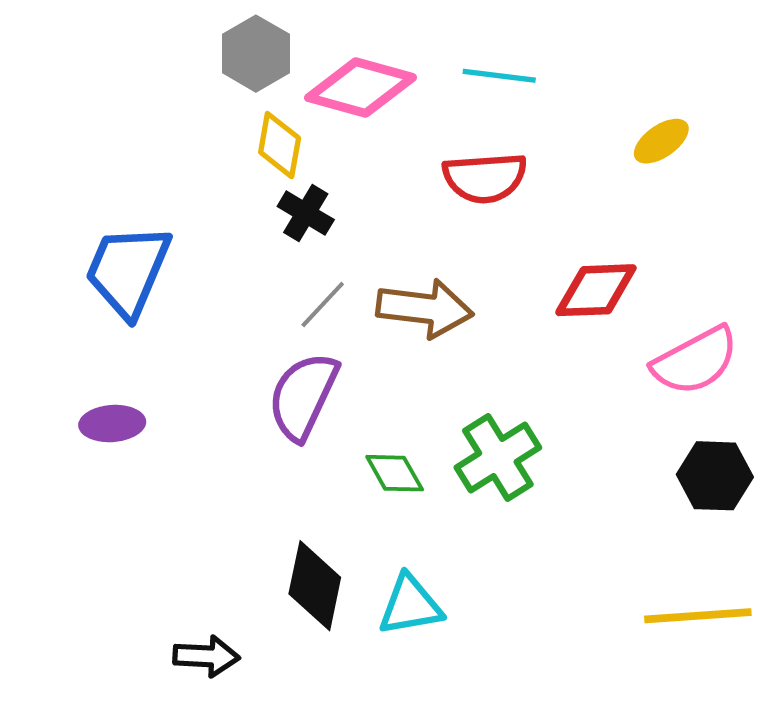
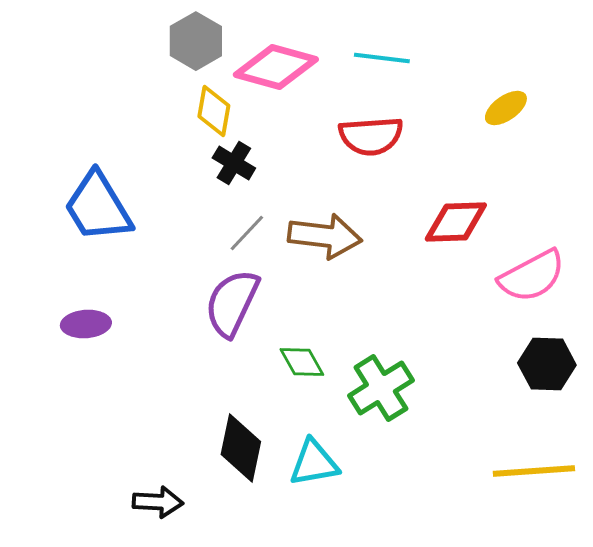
blue trapezoid: (128, 271) -> (98, 207), turned -54
green cross: (498, 458) -> (381, 388), moved

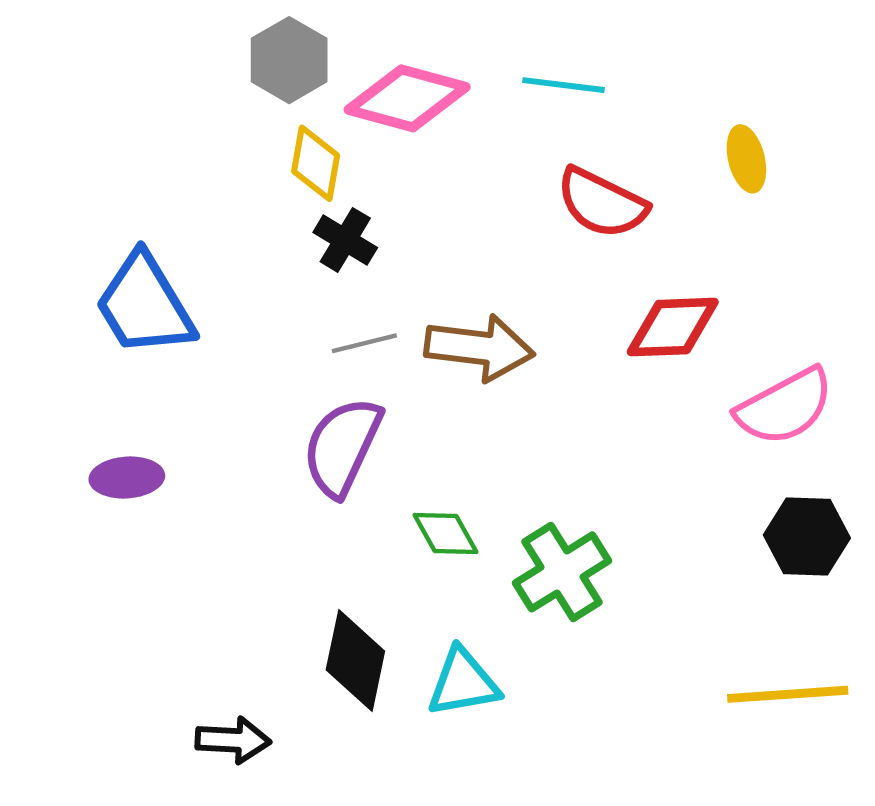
yellow ellipse: (506, 108) -> (746, 159), turned -69
red semicircle: (371, 136) -> (602, 203), moved, turned 30
gray line: (247, 233) -> (364, 343), turned 33

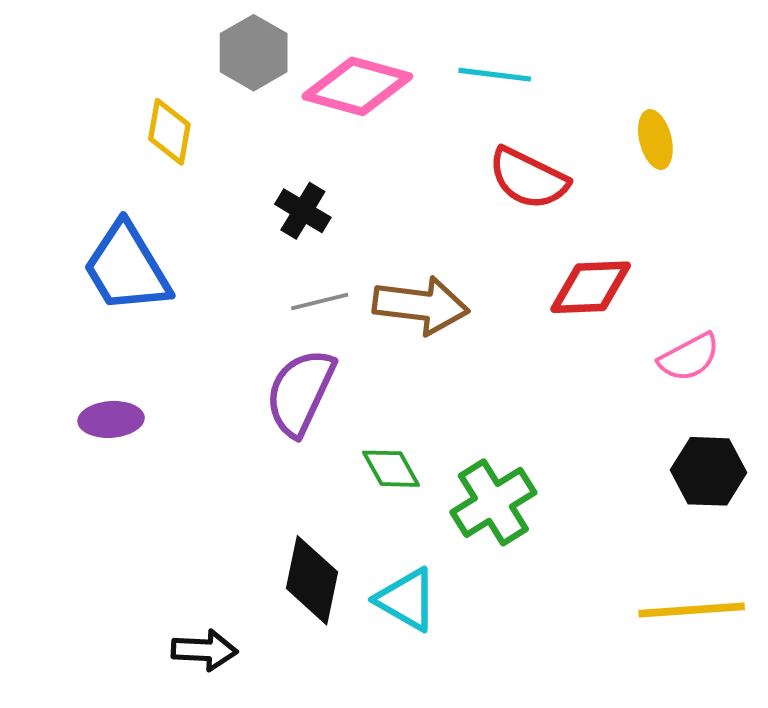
yellow diamond: (316, 163) -> (169, 132), moved
pink semicircle: (785, 407) -> (689, 357), size x0.7
cyan triangle: (463, 683) -> (407, 600), turned 40

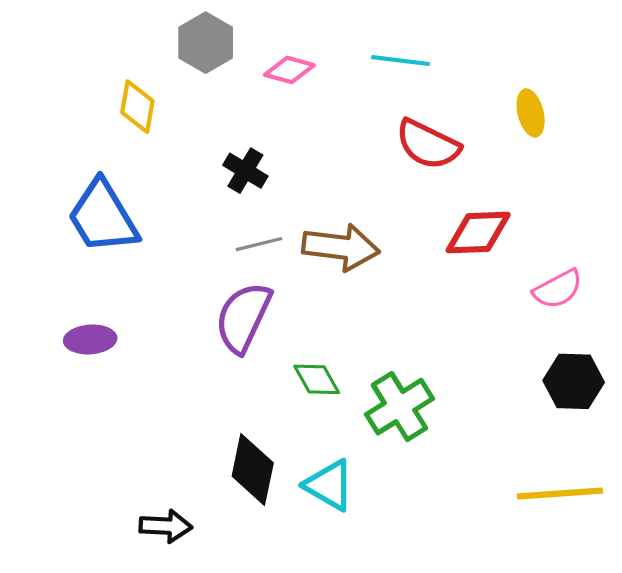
pink diamond: (357, 86) -> (289, 70), size x0.6

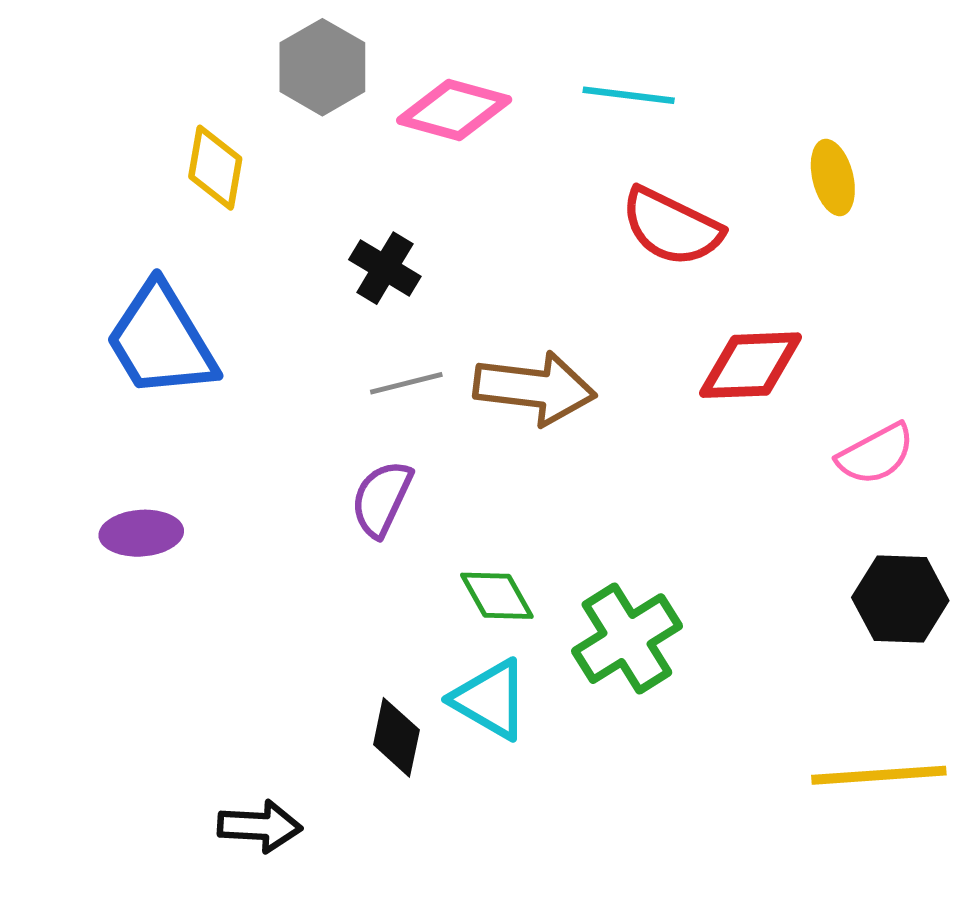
pink diamond: (289, 70) -> (454, 110), size x1.4
purple semicircle: (243, 317) -> (382, 499), size x0.7
black diamond: (253, 469) -> (396, 737), size x0.7
cyan triangle: (329, 485) -> (490, 699), moved

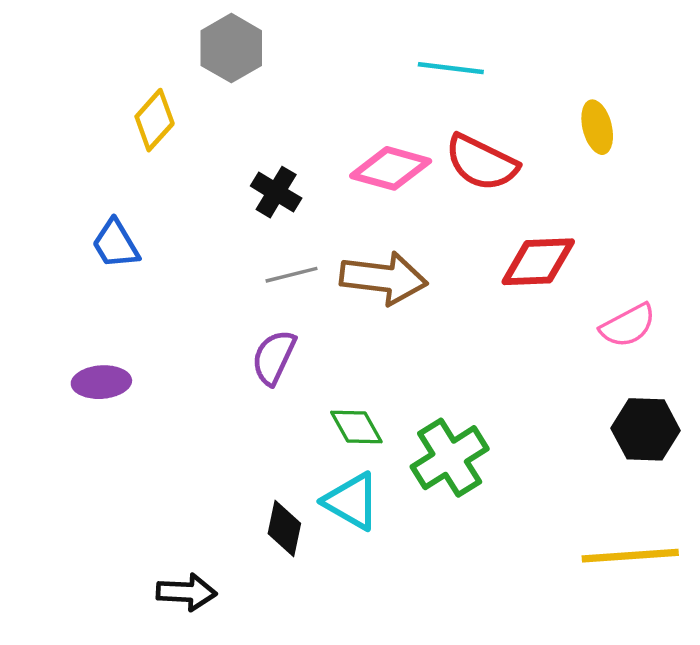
pink diamond: (454, 110) -> (391, 168), moved
yellow diamond: (215, 168) -> (155, 120), turned 32
blue trapezoid: (161, 341) -> (116, 244), size x0.6

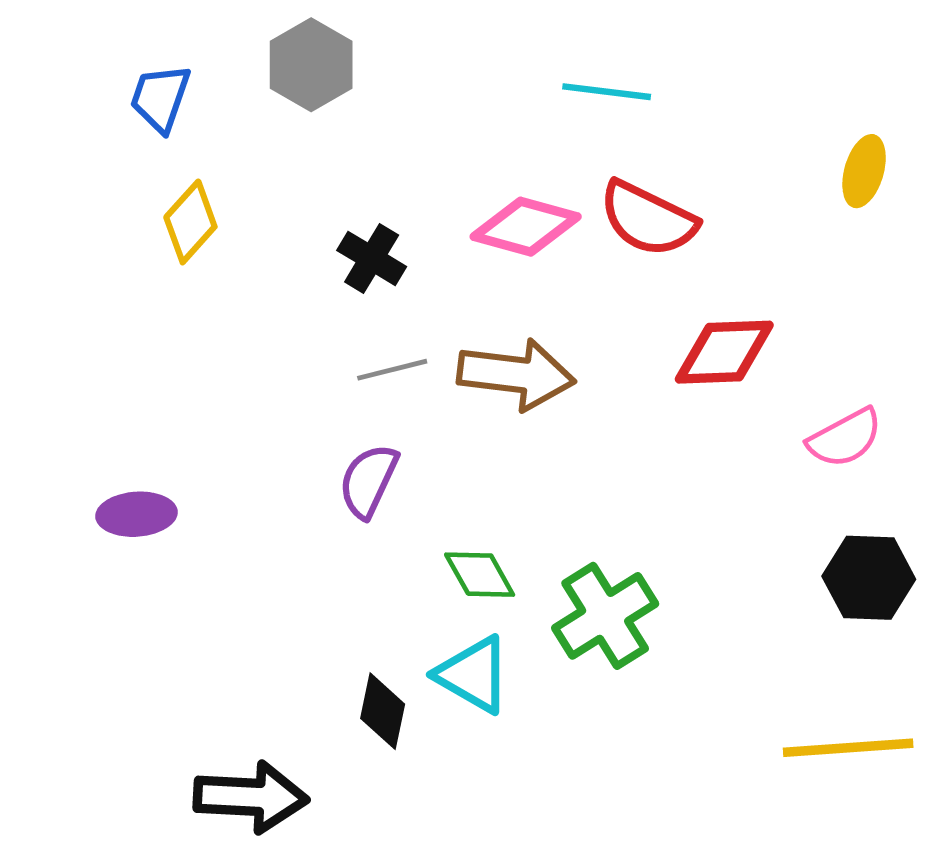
yellow diamond: (155, 120) -> (190, 222), moved
yellow ellipse: (597, 127) -> (864, 171), moved, turned 30
blue trapezoid: (116, 244) -> (160, 98), moved, turned 50
black arrow: (186, 592) -> (251, 797), size x1.4

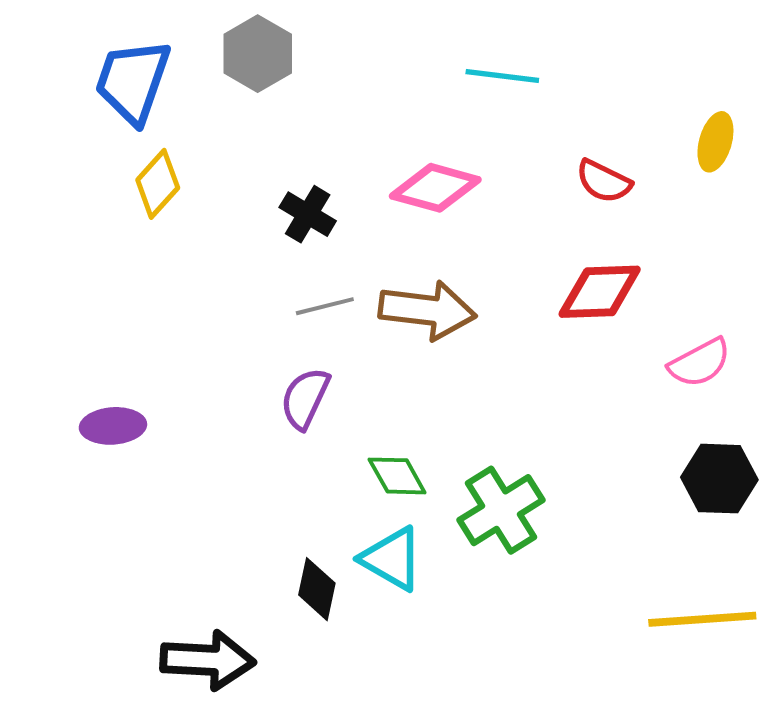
blue trapezoid: (160, 98) -> (133, 81), size x1.5
red semicircle: (648, 219) -> (604, 181), moved, size x0.7

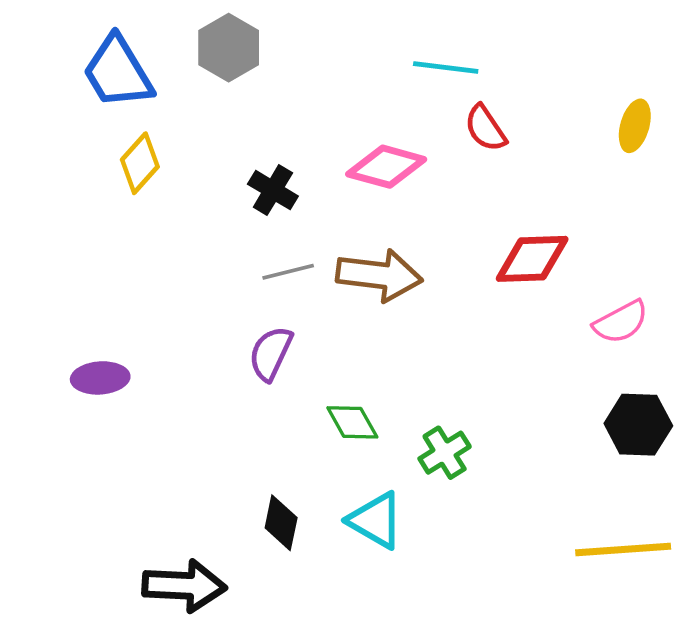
blue trapezoid: (133, 81) -> (118, 72), turned -50
red semicircle: (604, 181) -> (485, 128), moved, turned 30
green cross: (501, 510) -> (445, 453), size x0.7
cyan triangle: (392, 559) -> (376, 520), moved

